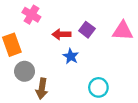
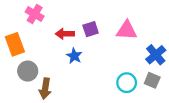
purple square: (87, 30) -> (91, 29), turned 35
cyan circle: (98, 87) -> (127, 83), moved

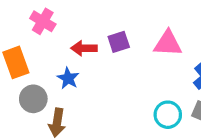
blue star: (74, 56) -> (68, 78), moved

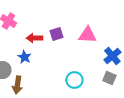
cyan circle: (168, 115) -> (74, 80), moved

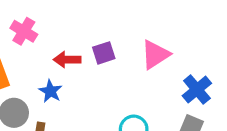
pink triangle: (87, 35) -> (155, 55), turned -36

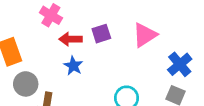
pink cross: (24, 31) -> (51, 15), moved
blue star: (50, 91) -> (73, 66), moved

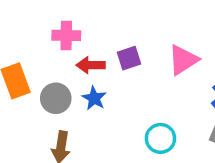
pink cross: (51, 15) -> (66, 35), turned -30
gray circle: (26, 84) -> (56, 98), moved

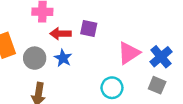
purple square: (129, 58) -> (89, 28), turned 30
pink triangle: (183, 60) -> (129, 53), moved

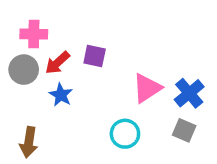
red arrow: (60, 34) -> (57, 63), turned -42
gray circle: (35, 58) -> (24, 70), moved

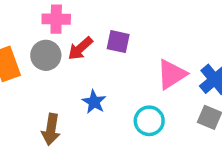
blue star: (61, 95) -> (94, 102), moved

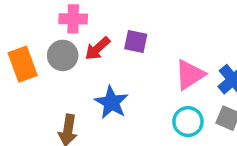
blue star: (94, 102) -> (111, 102), size x1.4
cyan circle: (149, 121) -> (188, 122), moved

